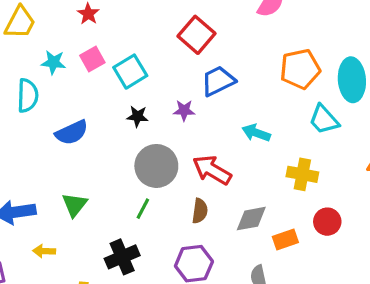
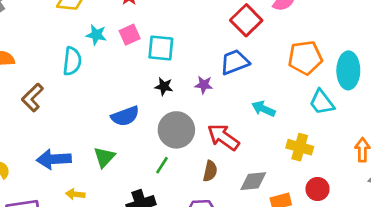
red square: (197, 35) -> (246, 20), moved
cyan square: (130, 72) -> (161, 48), turned 32
blue semicircle: (72, 133) -> (125, 116), moved

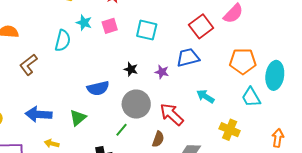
cyan square: (161, 48) -> (147, 30), moved

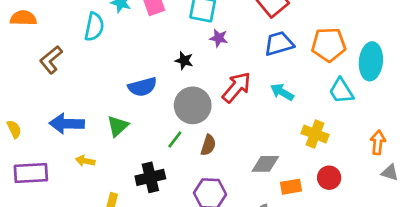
blue trapezoid: (188, 58) -> (279, 44), moved
purple star: (162, 72) -> (219, 38), moved
red arrow: (172, 114) -> (237, 87), moved, turned 90
brown semicircle: (158, 139) -> (208, 145), moved

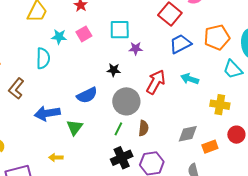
blue arrow: (67, 124) -> (47, 113), moved
black cross: (150, 177) -> (122, 158), moved

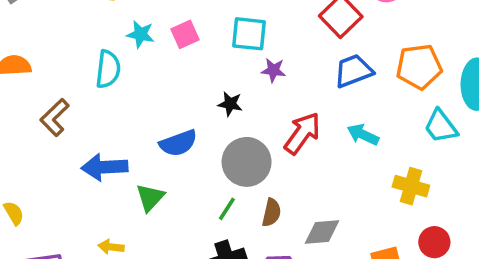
gray diamond: (188, 134) -> (322, 232), moved

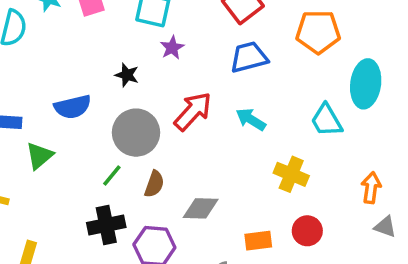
orange pentagon: (419, 67) -> (318, 32), moved
purple star: (273, 70) -> (172, 48), turned 30

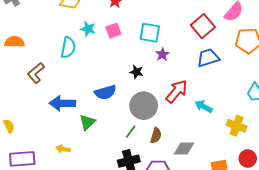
cyan arrow: (251, 119) -> (204, 106), moved

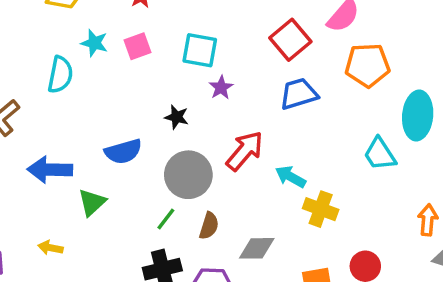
yellow cross: (237, 126) -> (321, 209), moved

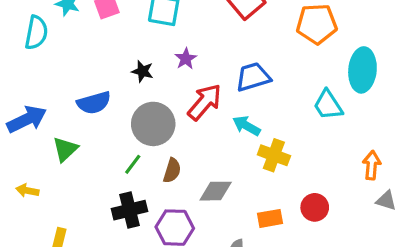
purple star: (221, 88) -> (186, 59), moved
blue trapezoid: (299, 94) -> (253, 77), moved
blue arrow: (50, 170) -> (27, 119), turned 153

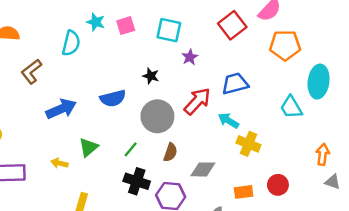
purple star: (186, 59) -> (190, 57), moved
green triangle: (65, 149) -> (88, 147), moved
green line: (133, 164) -> (131, 149), moved
black cross: (129, 210) -> (137, 181), turned 30

